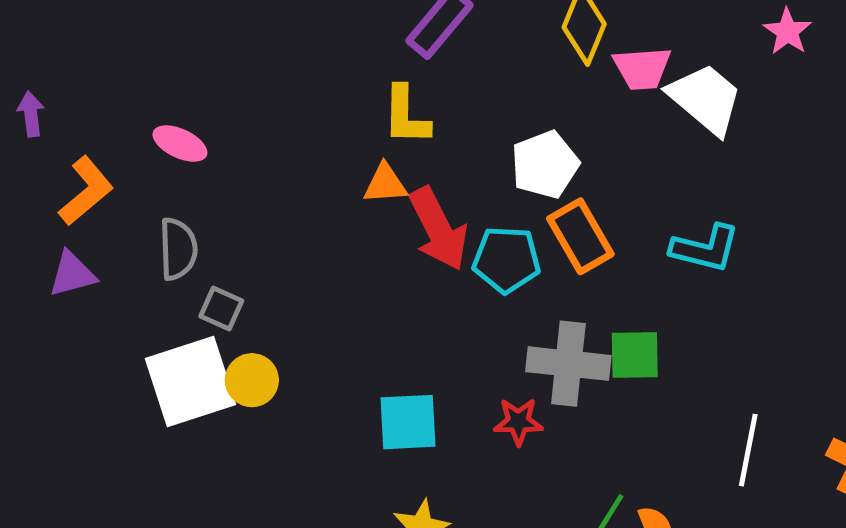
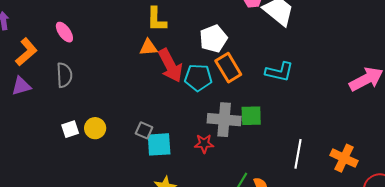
pink ellipse: (180, 144) -> (64, 32), turned 30
gray square: (221, 309) -> (144, 130), moved
white square: (191, 382) -> (70, 129), size x0.5

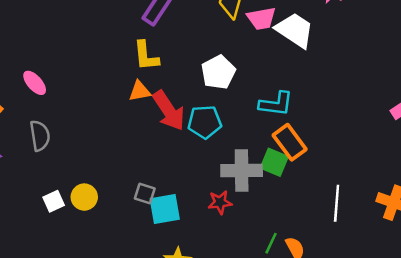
orange rectangle: (228, 68) -> (290, 142), moved
cyan L-shape: (279, 72) -> (276, 104), moved
green square: (251, 116) -> (274, 162), turned 30

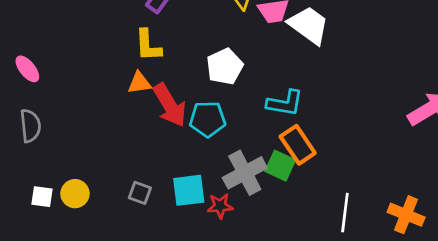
gray cross: (242, 170) -> (245, 173), turned -30
white square: (54, 201) -> (42, 197), turned 30
cyan square: (165, 209) -> (189, 190), moved

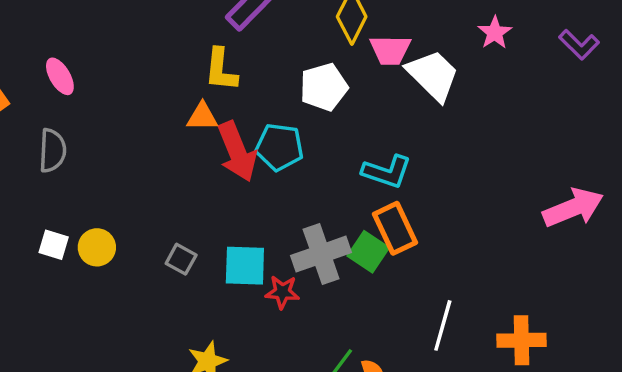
white pentagon: (225, 67) -> (324, 87), moved
cyan pentagon: (208, 119) -> (279, 147), moved
orange cross: (406, 215) -> (522, 340), turned -32

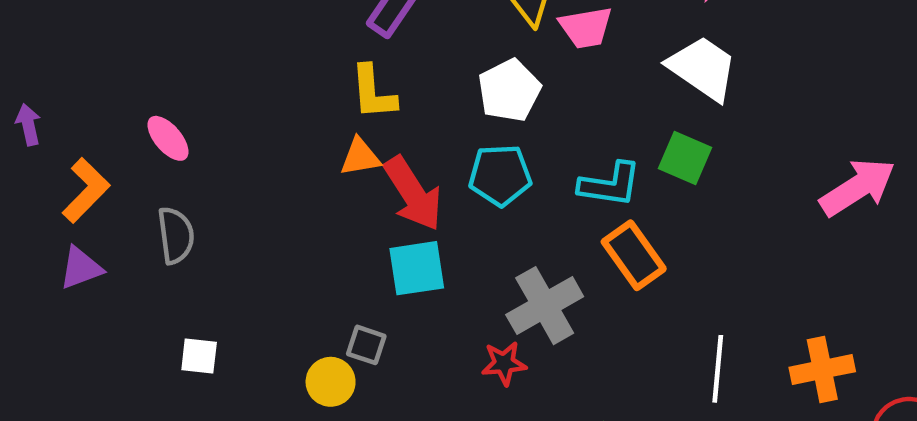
white trapezoid: (433, 75) -> (703, 68), moved
cyan pentagon: (279, 147) -> (500, 175), moved
yellow circle: (97, 247) -> (331, 382), moved
green square: (368, 252) -> (685, 158), moved
cyan square: (245, 266) -> (417, 268), moved

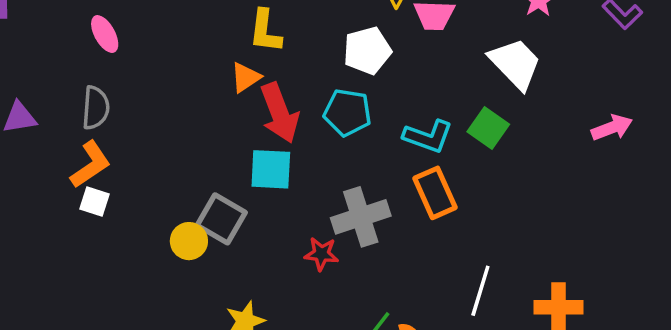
orange triangle: (360, 157) -> (246, 77), turned -36
pink arrow: (858, 187) -> (612, 128), moved, size x0.7
orange L-shape: (86, 190) -> (90, 165), moved
gray square: (366, 345) -> (221, 219), size x1.6

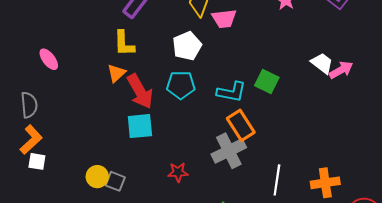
pink ellipse: (105, 34) -> (49, 59), moved
white trapezoid: (515, 64) -> (322, 63), moved, size x0.7
gray cross: (361, 217) -> (229, 151), moved
gray square: (221, 219) -> (115, 181), moved, size x0.7

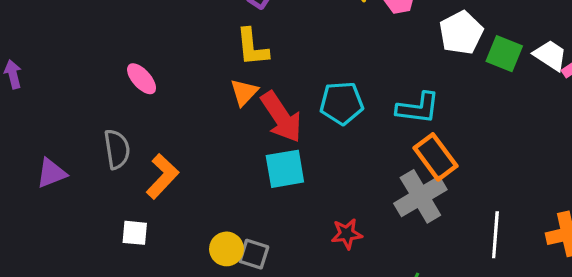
white pentagon: (187, 46) -> (461, 33), moved
green square: (267, 82) -> (504, 54), moved
orange L-shape: (31, 140) -> (162, 176), moved

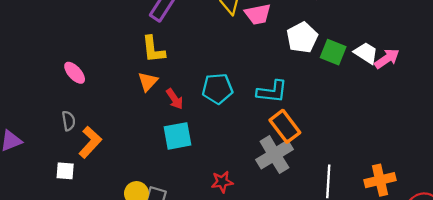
red arrow: (281, 117) -> (175, 99), size x0.6
gray semicircle: (117, 149) -> (69, 121), moved, size x0.7
white square: (135, 233) -> (65, 171), moved

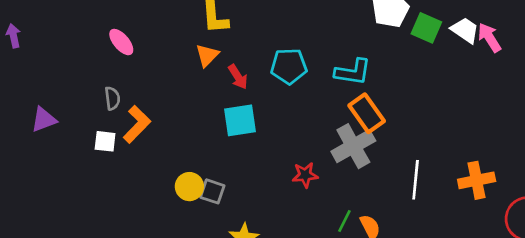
pink arrow: (387, 59) -> (489, 38), turned -90
white square: (65, 171) -> (105, 141), moved
red star: (222, 182) -> (305, 175), moved

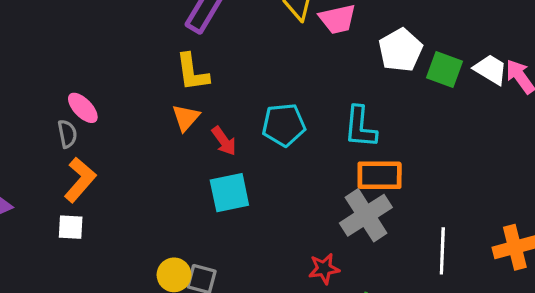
cyan L-shape: (353, 72) -> (360, 127), turned 90
gray semicircle: (112, 98) -> (67, 134), moved
orange rectangle: (367, 113) -> (380, 175), turned -51
orange L-shape: (137, 124) -> (80, 180), moved
red star: (305, 175) -> (324, 269), moved

